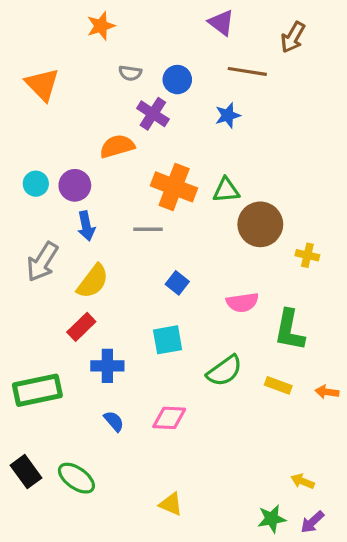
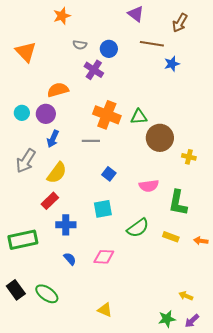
blue star: (228, 115) -> (172, 64), moved
orange semicircle: (117, 146) -> (58, 90), moved
blue arrow: (86, 226) -> (53, 139), turned 36

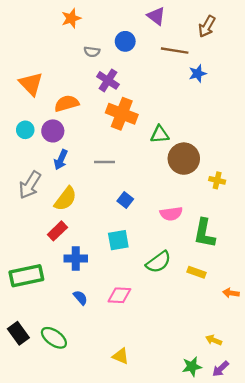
blue circle: (109, 49) -> (125, 41), moved
orange triangle: (26, 52) -> (31, 84), moved
orange cross: (107, 115) -> (122, 114), moved
orange arrow: (201, 241) -> (231, 293), moved

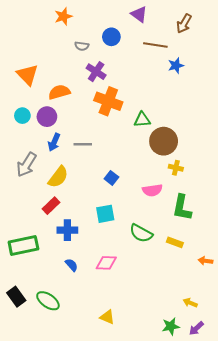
gray line: (105, 162) -> (83, 144), moved
yellow cross: (217, 180) -> (176, 168), moved
green semicircle: (159, 262) -> (141, 233), turned 65

